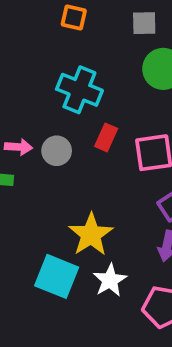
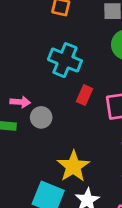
gray circle: (57, 151) -> (41, 117), moved

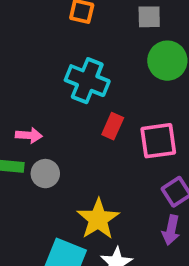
gray circle: (41, 117) -> (45, 174), moved

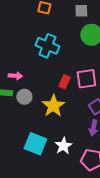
red rectangle: (113, 126) -> (64, 82), moved
yellow star: (98, 219) -> (53, 106), moved

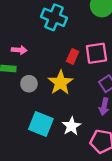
gray circle: (24, 97) -> (29, 84), moved

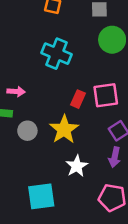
cyan square: (41, 124) -> (41, 196), moved, turned -30
white star: (71, 126) -> (77, 166), moved

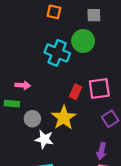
green circle: (112, 40) -> (83, 41), moved
purple arrow: (115, 157) -> (101, 151), moved
white star: (77, 166) -> (44, 139), moved, turned -30

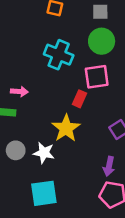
green circle: (83, 41) -> (102, 41), moved
pink square: (99, 89) -> (97, 77), moved
gray circle: (32, 119) -> (16, 150), moved

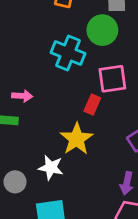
green circle: (102, 41) -> (102, 30), moved
gray circle: (16, 150) -> (15, 182), moved

